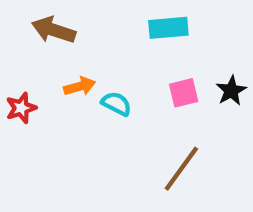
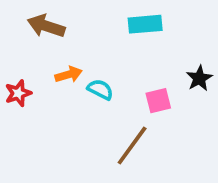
pink square: (184, 93) -> (158, 101), moved
brown line: (181, 169) -> (132, 145), moved

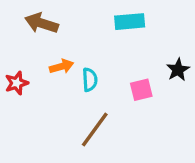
cyan semicircle: (100, 89) -> (90, 80), turned 60
brown line: (132, 145) -> (95, 130), moved

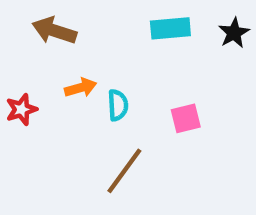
black star: (178, 70) -> (234, 33), moved

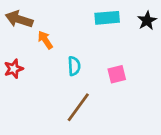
brown arrow: (54, 31) -> (19, 19), moved
orange arrow: (81, 88) -> (45, 40), moved, turned -108

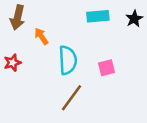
brown arrow: (19, 19) -> (17, 17), turned -95
cyan semicircle: (74, 66) -> (68, 60), size x1.6

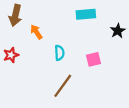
black star: (134, 19) -> (118, 31), moved
cyan semicircle: (68, 60) -> (59, 53), size x0.6

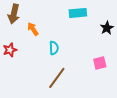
pink square: (94, 59) -> (100, 63), moved

